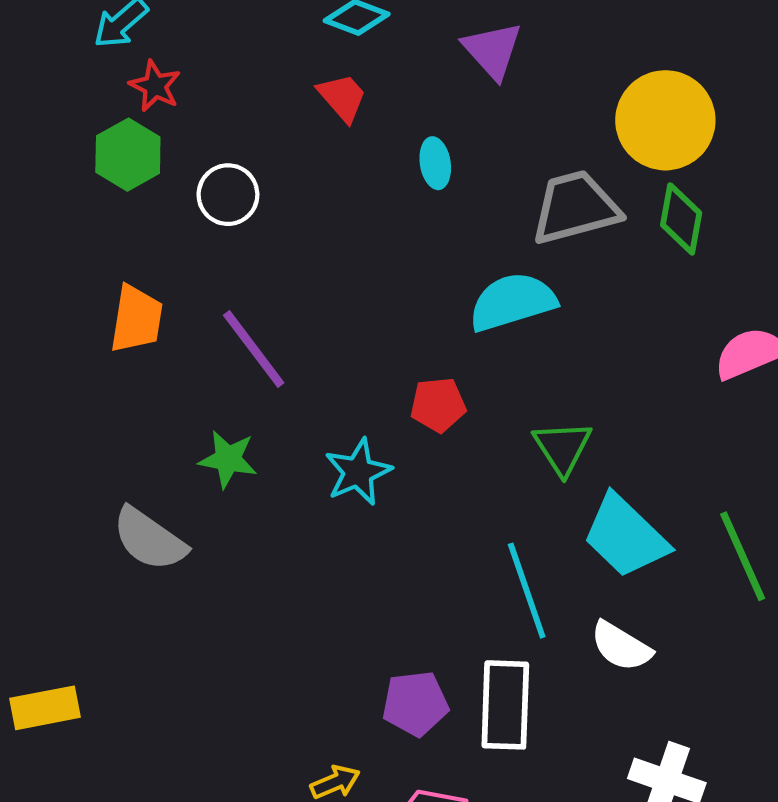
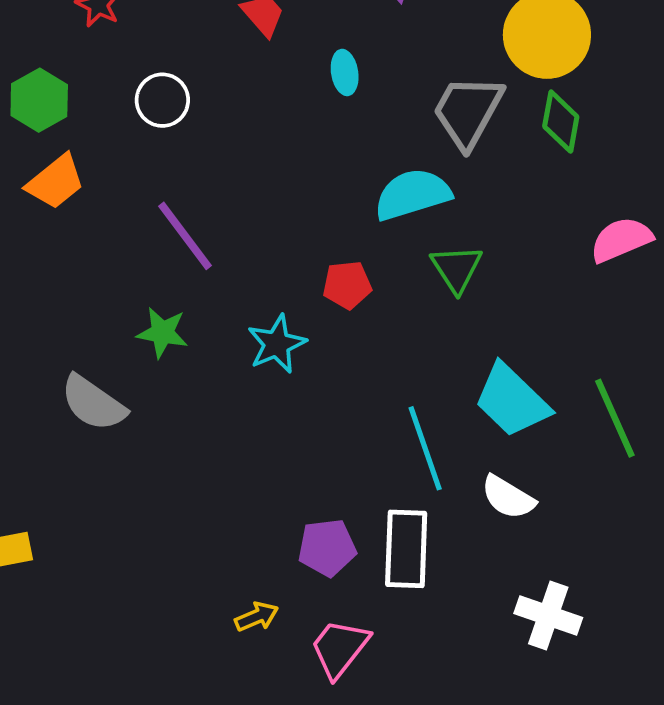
green hexagon: (128, 155) -> (39, 100), moved
gray trapezoid: (575, 207) -> (468, 111), turned -46
orange trapezoid: (136, 319) -> (56, 182), moved, turned 42
green triangle: (562, 448) -> (456, 269), moved

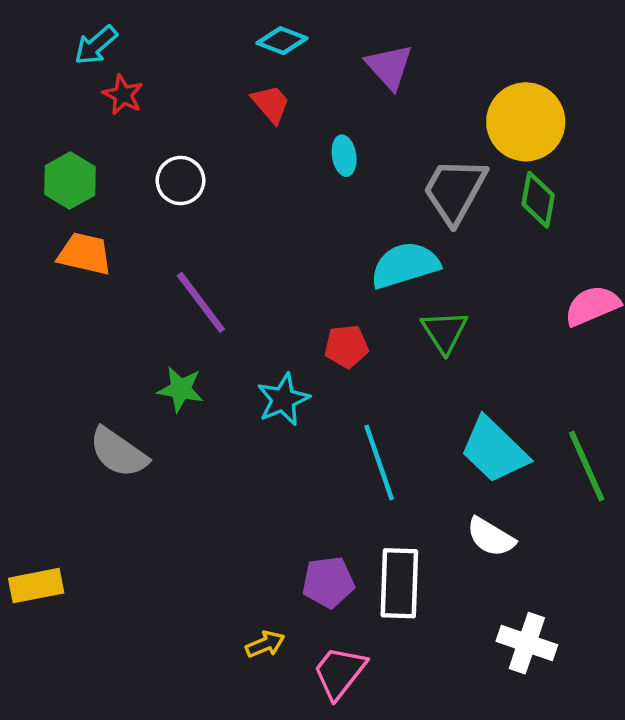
orange trapezoid: (56, 182) -> (85, 254), turned -128
cyan line: (425, 448) -> (379, 463), moved

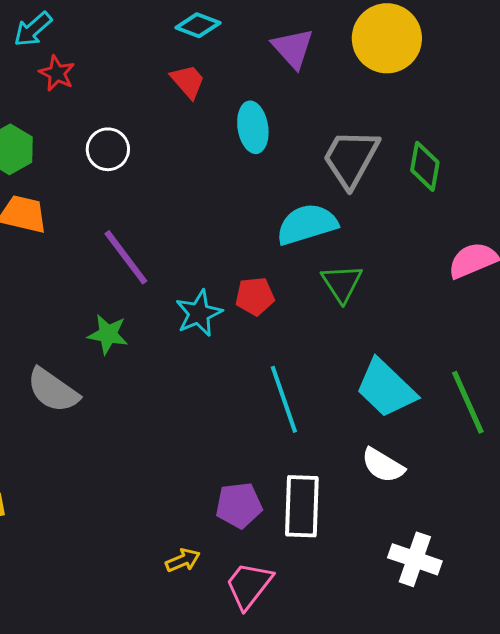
yellow circle: (526, 122) -> (387, 38), moved
cyan ellipse: (344, 156) -> (253, 127), size x1.4
cyan star: (283, 399) -> (199, 313), moved

